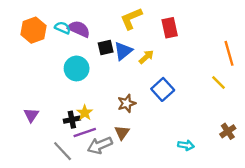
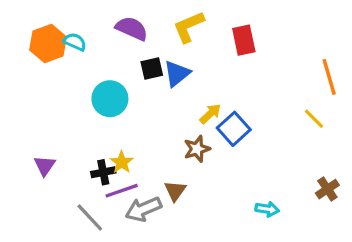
cyan semicircle: (63, 28) -> (75, 42), moved
purple semicircle: (79, 29) -> (132, 28), moved
yellow arrow: (146, 57) -> (210, 114), moved
brown star: (127, 103) -> (197, 149), moved

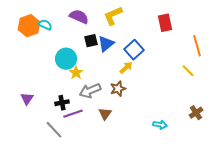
red rectangle: (244, 40) -> (165, 23), moved
blue square: (234, 129) -> (134, 50), moved
yellow star: (122, 162) -> (76, 73), moved
gray arrow: (143, 209) -> (90, 91), moved

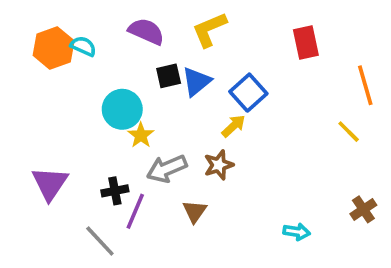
purple triangle: (27, 99) -> (50, 183), size x1.5
purple line: (73, 114) -> (135, 211), turned -48

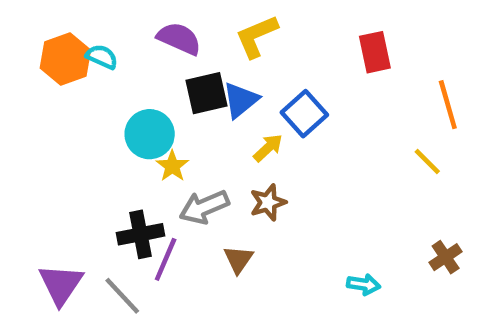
black square: (169, 76) -> (206, 93), size x1.4
yellow arrow: (234, 126) -> (268, 148), moved
purple triangle: (50, 183) -> (61, 284), moved
black cross: (115, 191) -> (140, 234), size x1.4

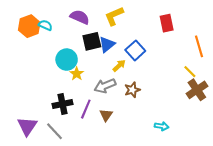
brown star: (268, 202) -> (132, 90), moved
gray arrow: (204, 207) -> (105, 86), moved
brown cross: (446, 257) -> (197, 90), moved, size x1.5
purple line: (166, 259) -> (86, 109), moved

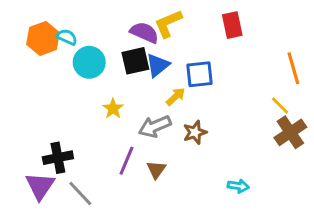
purple semicircle: (80, 17) -> (144, 33), moved
red rectangle: (167, 23) -> (232, 25), moved
blue square: (135, 50) -> (199, 74), turned 36
cyan circle: (67, 60) -> (89, 62), moved
black cross: (63, 104) -> (58, 158), moved

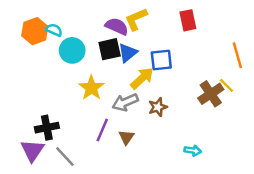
yellow arrow: (176, 97) -> (142, 78), size x1.5
yellow star: (113, 108) -> (91, 88), size x1.5
brown cross: (290, 132) -> (211, 94), moved

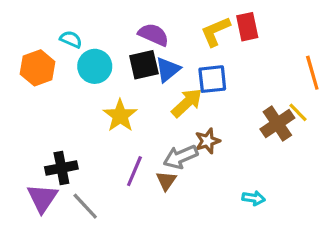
yellow L-shape: (136, 19) -> (215, 31), moved
orange hexagon: (35, 31) -> (38, 68), moved
gray arrow: (125, 102) -> (180, 157), moved

